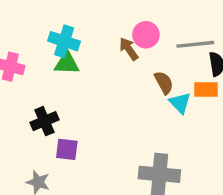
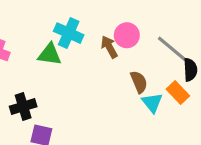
cyan cross: (64, 41) -> (69, 33), moved
gray line: (195, 44) -> (172, 49), turned 40
orange rectangle: (206, 89) -> (178, 93), turned 40

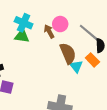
green triangle: (50, 54) -> (22, 36), moved
brown semicircle: (139, 82) -> (68, 53), size x1.5

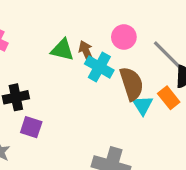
cyan cross: (24, 23) -> (99, 67), moved
brown arrow: (49, 31) -> (86, 52), moved

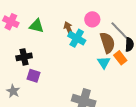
green triangle: (62, 50) -> (37, 26), moved
brown semicircle: (132, 84) -> (107, 43), moved

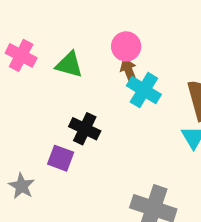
pink circle: (92, 19) -> (126, 46), moved
black cross: (24, 57) -> (85, 129), moved, turned 35

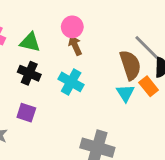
cyan cross: (144, 90) -> (71, 82), moved
black cross: (85, 129) -> (29, 73), moved

